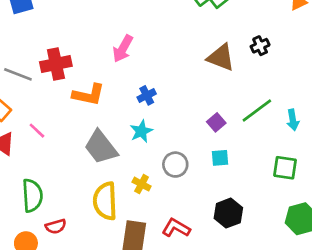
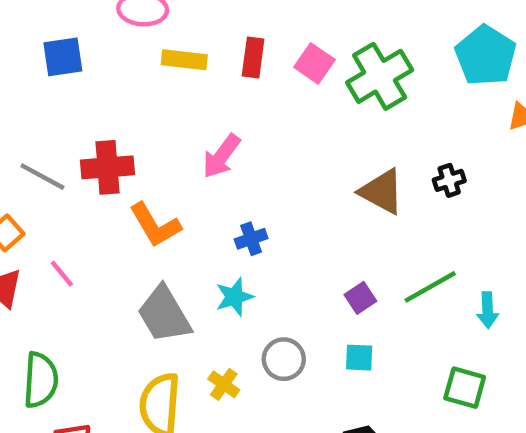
orange L-shape: (89, 95) -> (155, 225), turned 40

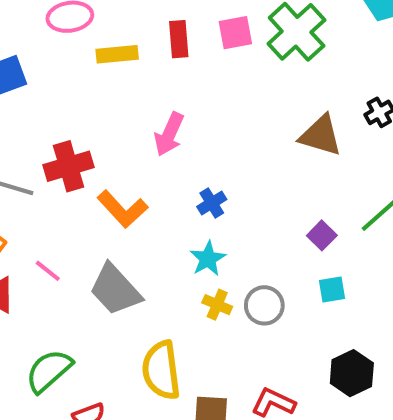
pink square: (314, 63) -> (235, 33), turned -33
gray trapezoid: (164, 314) -> (115, 290), moved
green semicircle: (41, 380) -> (49, 371), turned -123
yellow cross: (224, 384) -> (217, 305), moved

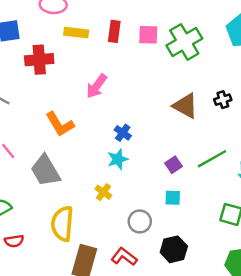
red cross: (68, 166) -> (39, 60), moved
blue cross: (212, 203) -> (123, 133), moved, turned -35
cyan star: (208, 259) -> (118, 159), moved
gray circle: (264, 305) -> (140, 221), moved

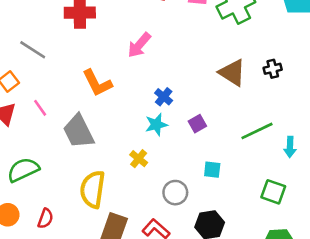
purple square: (173, 165) -> (197, 124), moved
red semicircle: (14, 241) -> (45, 218), moved, turned -66

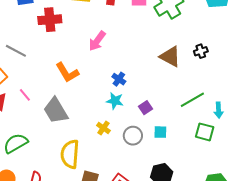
purple square: (197, 124) -> (145, 108), moved
cyan star: (156, 125) -> (115, 101), turned 30
green square: (273, 192) -> (205, 132), moved
gray circle: (175, 193) -> (133, 136), moved

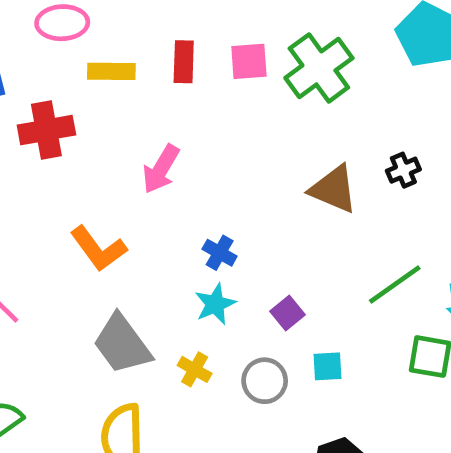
cyan star: (115, 101) -> (215, 304), turned -30
gray trapezoid: (56, 111) -> (122, 344), moved

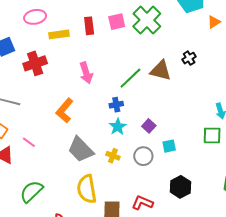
pink arrow: (161, 169) -> (86, 73), turned -40
orange L-shape: (98, 249) -> (65, 111), turned 85
blue cross: (220, 253) -> (116, 105), turned -32
green line: (395, 284) -> (130, 78), moved

